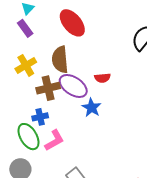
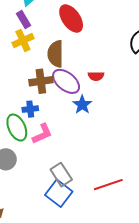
yellow cross: (26, 65) -> (23, 41), moved

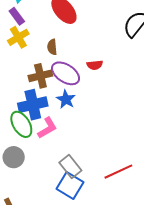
brown semicircle: (55, 54) -> (52, 47), size x0.6
blue star: (82, 105) -> (66, 99), moved
blue cross: (30, 109) -> (33, 105), size x1.8

